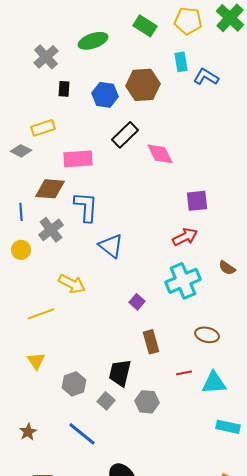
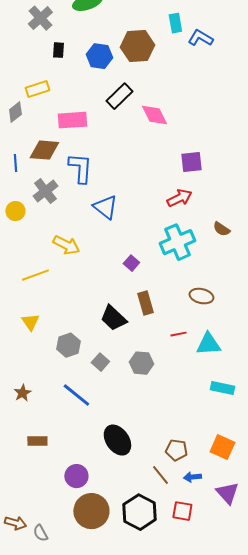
gray diamond: (21, 151) -> (15, 112), turned -65
blue line: (21, 212) -> (15, 163), moved
black trapezoid: (120, 373) -> (113, 318), moved, turned -60

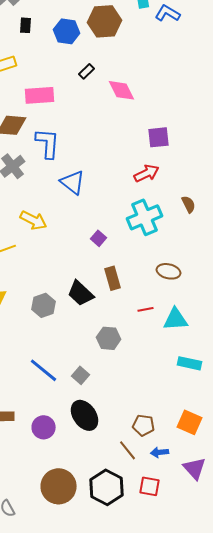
black rectangle: (119, 96) -> (87, 71), size x0.6
brown semicircle: (221, 229) -> (189, 204), turned -150
gray hexagon: (68, 345) -> (44, 305), moved
gray square: (100, 362) -> (81, 375), moved
purple circle: (76, 476) -> (44, 427), moved

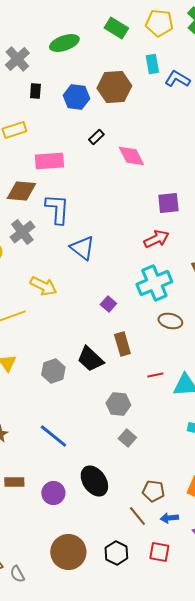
brown ellipse: (169, 271) -> (170, 321), moved
gray square: (81, 375) -> (127, 438), moved
black hexagon: (107, 487) -> (116, 553), size x0.7

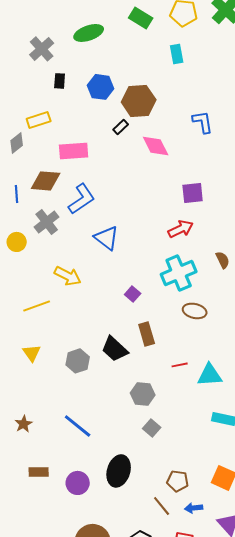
blue L-shape: (177, 79) -> (203, 122), moved, turned 50
brown hexagon: (114, 87) -> (139, 101), moved
blue L-shape: (57, 209) -> (82, 199), turned 52
black ellipse: (94, 481) -> (119, 471), turned 52

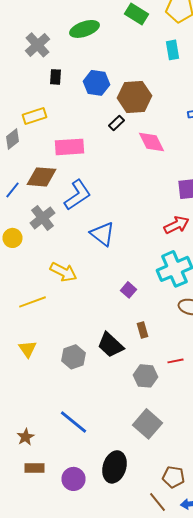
blue line: (17, 194) -> (12, 190), turned 42
brown rectangle: (147, 334) -> (142, 330), size x0.7
gray hexagon: (143, 394) -> (146, 376), moved
brown star: (24, 424) -> (26, 437), moved
gray square: (152, 428) -> (148, 424), size x1.6

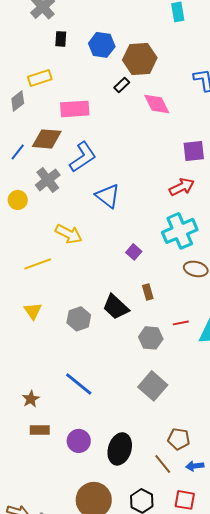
black ellipse: (114, 467) -> (120, 449), moved

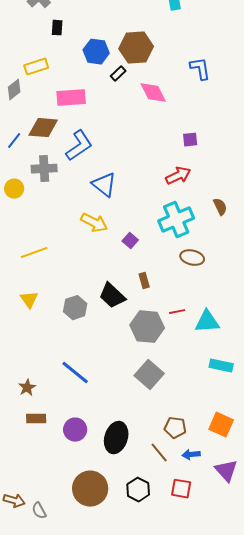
blue hexagon: (102, 45) -> (96, 52), moved
purple square: (194, 151) -> (190, 140), size x0.7
gray cross: (48, 180) -> (44, 169), turned 35
yellow arrow: (69, 234) -> (94, 223), moved
gray hexagon: (151, 338) -> (147, 327), size x1.4

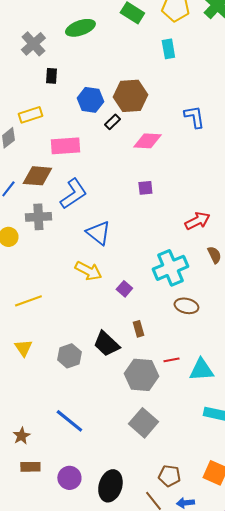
pink diamond: (153, 93) -> (147, 141), turned -60
purple square: (190, 140) -> (145, 188), moved
red arrow: (178, 176) -> (197, 221), moved

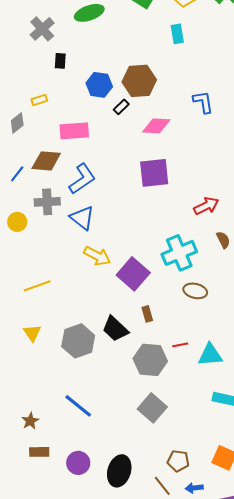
yellow rectangle: (30, 115) -> (39, 100), size x0.7
purple square: (145, 188) -> (154, 173), size x2.0
blue triangle: (98, 233) -> (82, 218), moved
purple square: (124, 289) -> (133, 274), size x2.0
gray hexagon: (69, 356) -> (78, 341), size x1.4

